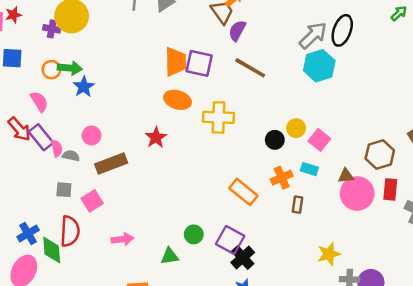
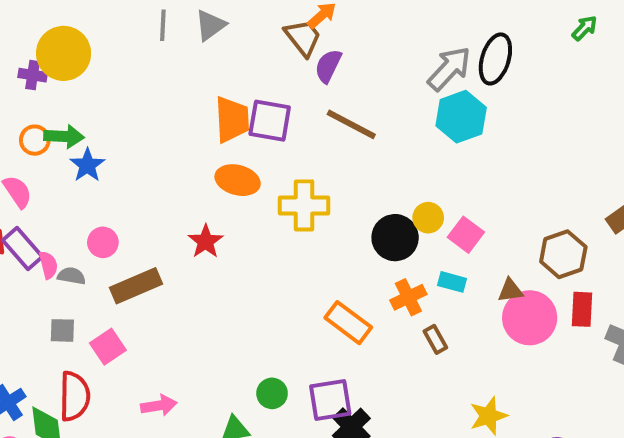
black circle: (275, 140) -> (395, 238), size x1.5
brown rectangle: (298, 205) -> (435, 339), turned -35
purple square: (230, 240) -> (330, 400), turned -36

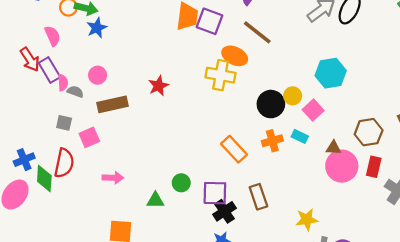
cyan hexagon: (461, 117) -> (331, 73), moved
orange ellipse: (238, 180) -> (235, 56), moved
brown rectangle: (435, 339) -> (258, 197), moved, size x1.5

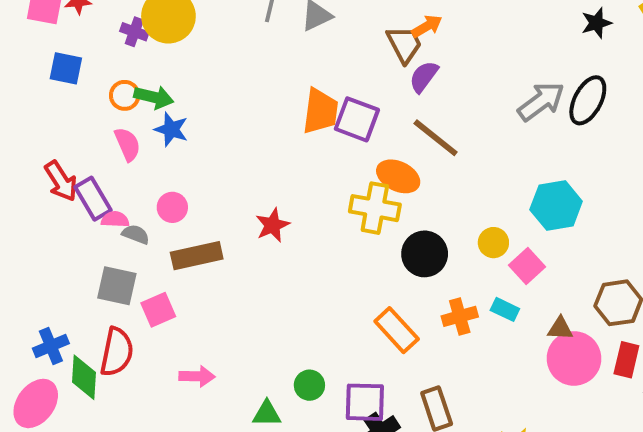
blue star: (97, 28) -> (171, 129), turned -30
pink semicircle: (53, 36) -> (128, 144), moved
pink semicircle: (63, 83) -> (115, 219), turned -84
black circle: (271, 104) -> (425, 254), moved
gray square: (64, 123) -> (117, 286), size x1.5

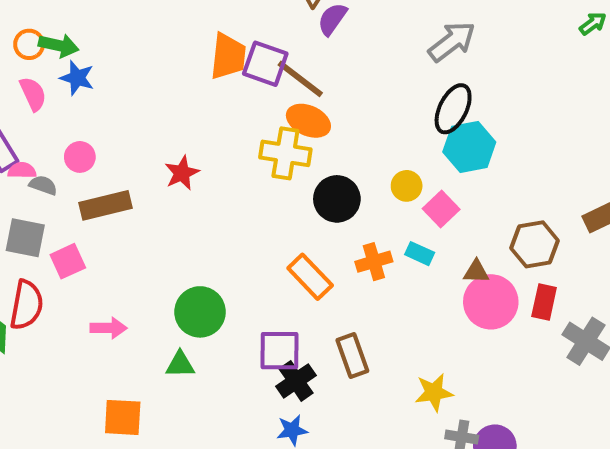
black ellipse: (588, 100) -> (453, 109), moved
brown line: (436, 138) -> (300, 79), moved
green circle: (309, 385) -> (200, 312), moved, size x1.6

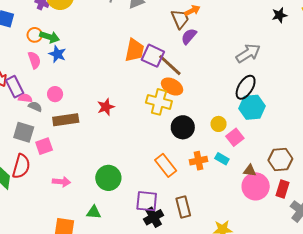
green triangle: (180, 364) -> (94, 212), moved

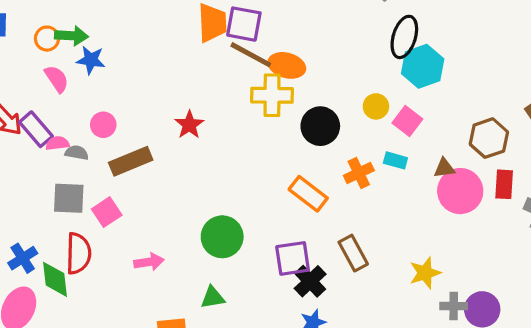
brown line: (170, 65) -> (251, 55), moved

